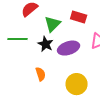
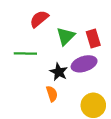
red rectangle: (79, 17) -> (93, 39), moved, turned 56
black star: (46, 44) -> (59, 72), moved

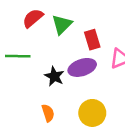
green triangle: (66, 36) -> (62, 24), moved
orange semicircle: (52, 94) -> (48, 113), moved

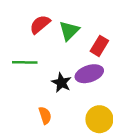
red rectangle: (92, 40) -> (99, 46), turned 48
orange semicircle: (48, 113) -> (45, 115), moved

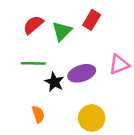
red rectangle: (99, 46) -> (92, 20), moved
green line: (25, 62) -> (33, 63), moved

